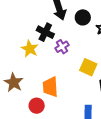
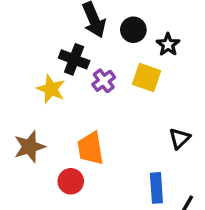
yellow square: (88, 67) -> (147, 78), moved
brown star: (14, 82) -> (30, 147), turned 30

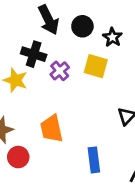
red circle: (71, 181) -> (18, 157), moved
blue rectangle: (156, 188) -> (94, 160), moved

